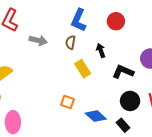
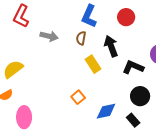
black arrow: (101, 50) -> (111, 46), size x1.5
orange square: (67, 102) -> (78, 97), turned 32
blue diamond: (96, 116) -> (106, 111), turned -55

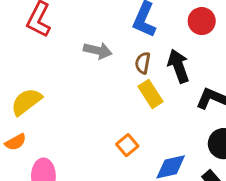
gray arrow: (49, 36) -> (98, 51), moved
brown semicircle: (81, 38) -> (143, 63), moved

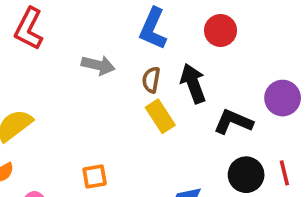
orange square: (127, 145) -> (95, 177), moved, turned 30

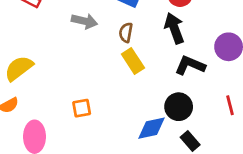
black arrow: (193, 83) -> (174, 28), moved
black circle: (246, 175) -> (179, 107), moved

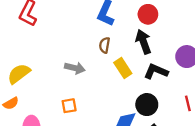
gray arrow: (84, 21) -> (75, 68), moved
yellow rectangle: (133, 61) -> (123, 68), moved

